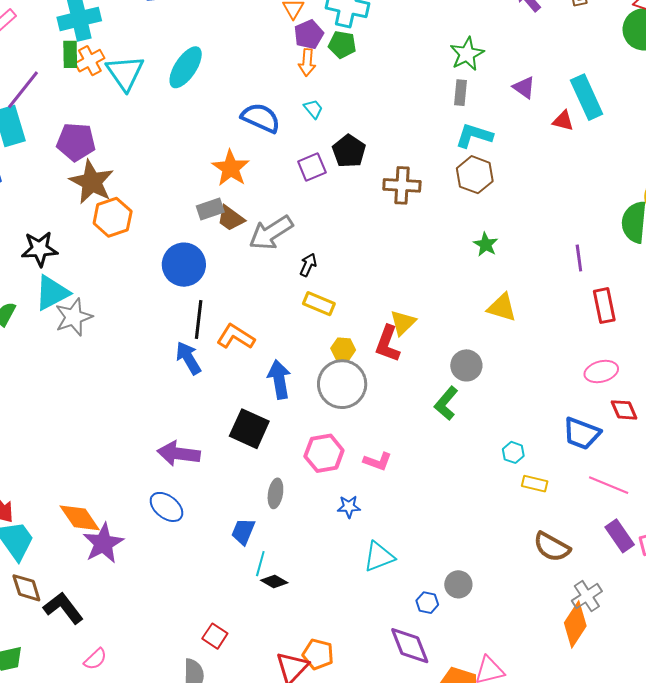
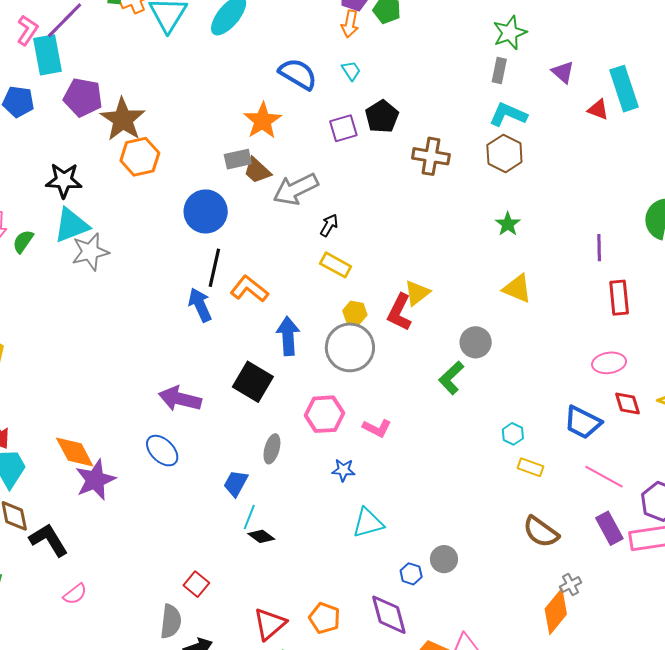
purple pentagon: (76, 142) -> (83, 97), moved
gray cross: (587, 596) -> (571, 585), size x0.7
orange pentagon: (318, 654) -> (324, 618), moved

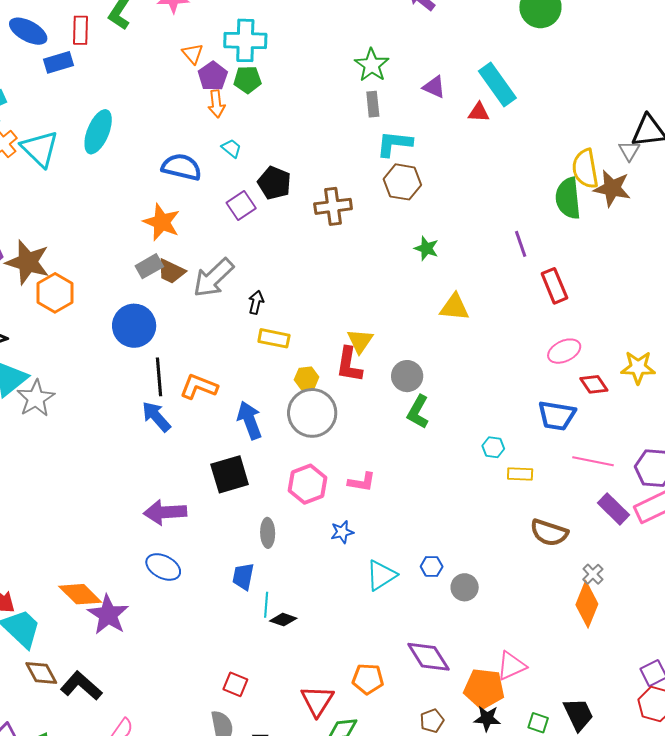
gray circle: (476, 342) -> (407, 376), moved
black square: (253, 382) -> (230, 474), turned -30
blue hexagon: (411, 574) -> (432, 566), moved

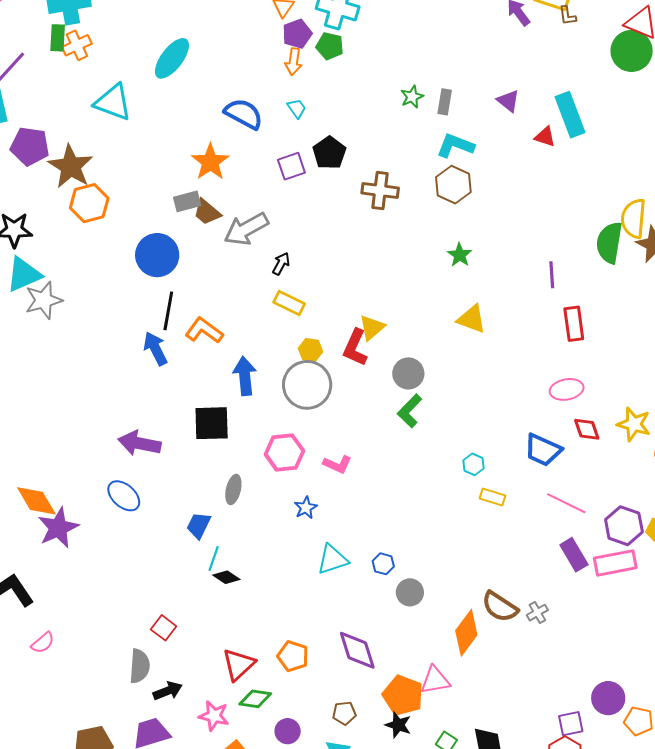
green star: (372, 65) -> (412, 97), moved, size x0.7
cyan triangle: (40, 149) -> (113, 102), moved, turned -39
blue star: (342, 532) -> (306, 508), turned -30
brown semicircle: (549, 533) -> (500, 607), moved
orange diamond: (587, 604) -> (466, 633), moved

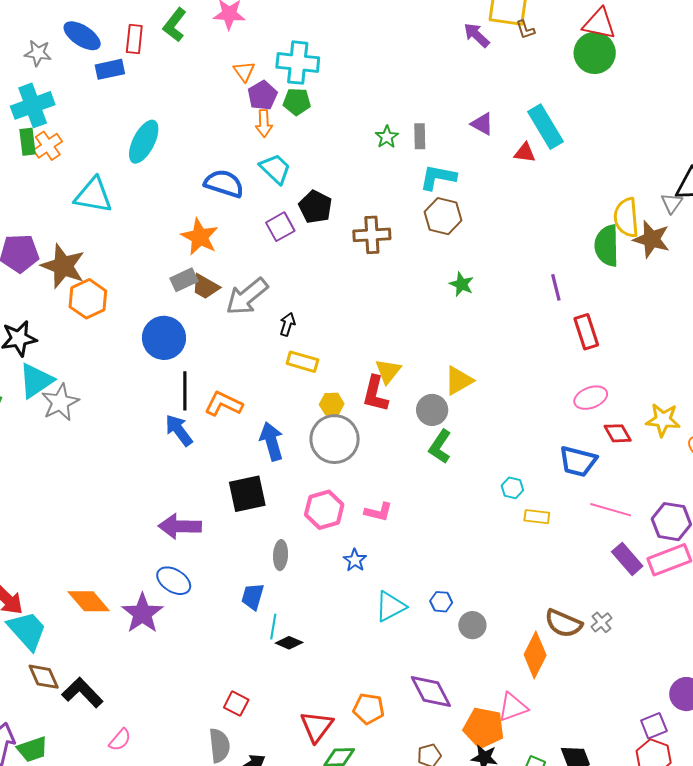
cyan trapezoid: (297, 108) -> (275, 169), size x1.6
yellow triangle: (472, 319) -> (459, 381), moved, turned -40
purple star: (58, 528) -> (142, 613), moved

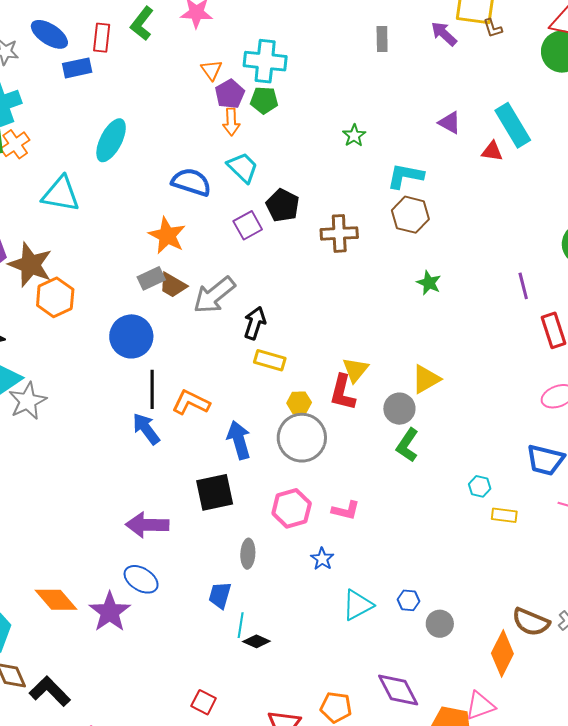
gray rectangle: (420, 136) -> (382, 39), moved
black arrow: (287, 324) -> (255, 323), size x1.4

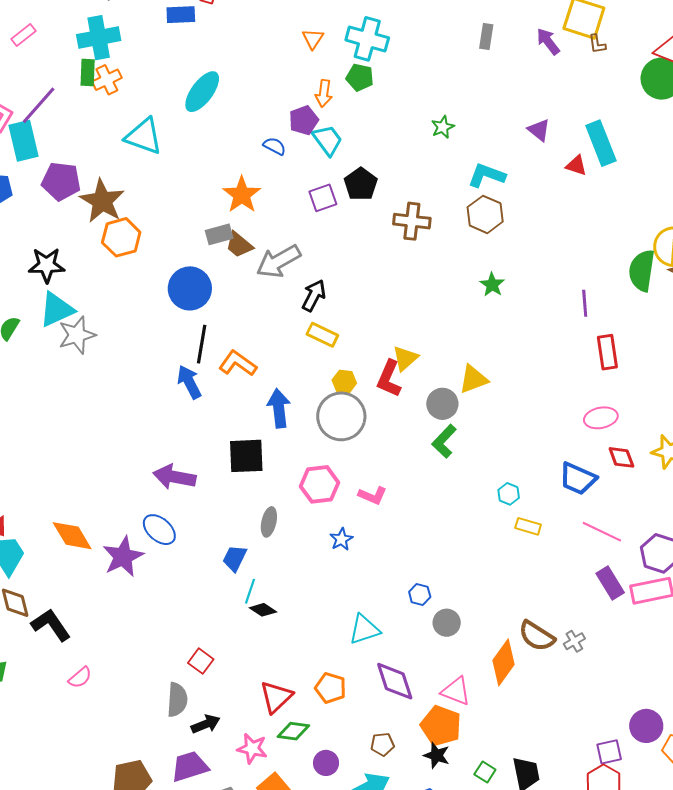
purple pentagon: (230, 94) -> (304, 120), moved
blue semicircle: (191, 182) -> (274, 146), size x0.6
cyan triangle: (358, 605) -> (364, 629), moved
pink triangle: (480, 706) -> (456, 691), moved, turned 32

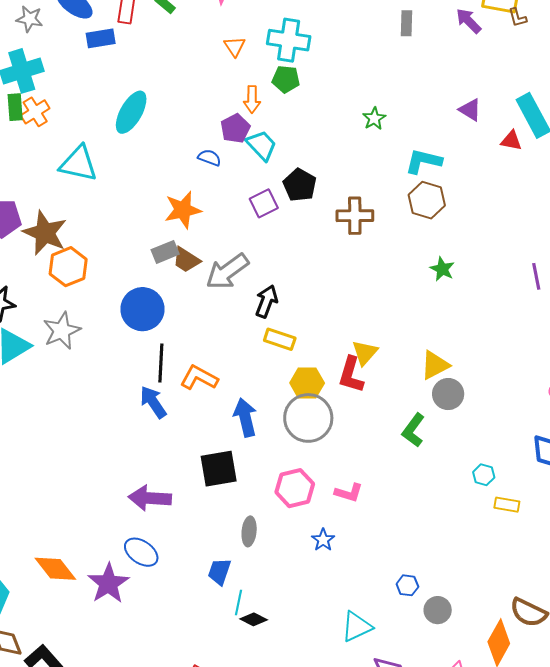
orange star: (242, 195) -> (183, 210), turned 30
gray star: (77, 335) -> (62, 331), moved
yellow hexagon: (344, 382) -> (307, 383), size x1.4
gray circle: (442, 404) -> (448, 394), moved

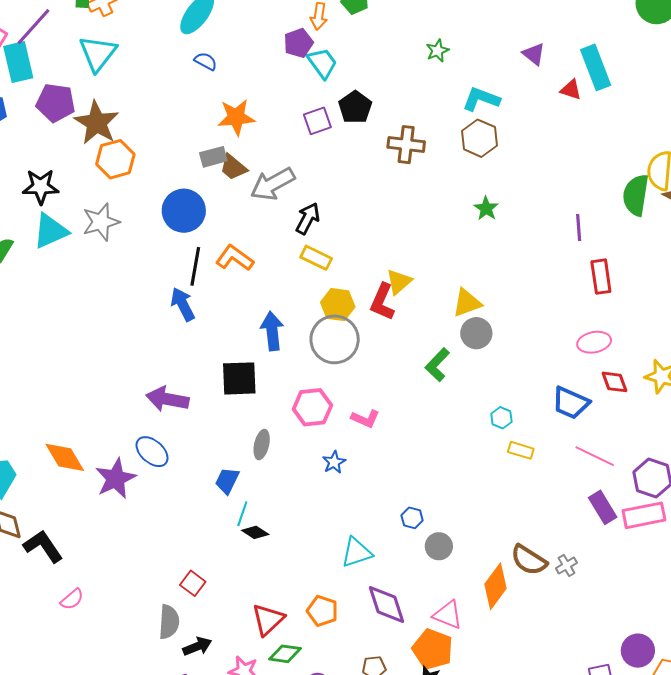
blue semicircle: (209, 158) -> (206, 61), moved
cyan triangle: (78, 164) -> (98, 53), moved, turned 48
orange L-shape: (199, 378) -> (235, 258), moved

